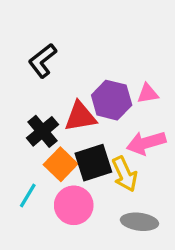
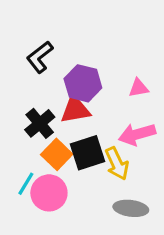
purple hexagon: (112, 100) -> (83, 83), moved
pink circle: (74, 205) -> (49, 193), moved

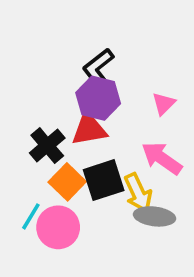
black L-shape: (40, 57) -> (98, 67), moved
pink triangle: (139, 88) -> (164, 104), turned -35
pink arrow: (137, 134) -> (162, 158), turned 51
gray ellipse: (131, 208) -> (155, 216), moved

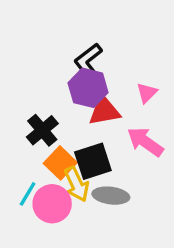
red triangle: (89, 129) -> (104, 111), moved
yellow arrow: (138, 193) -> (77, 184), moved
gray ellipse: (155, 216) -> (111, 196), moved

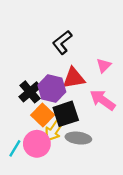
purple hexagon: (88, 88) -> (52, 88), moved
yellow arrow: (77, 184) -> (54, 130), turned 60
cyan line: (28, 194) -> (15, 148), moved

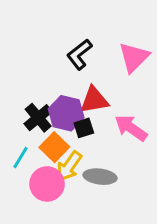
pink triangle: (104, 65) -> (134, 57), moved, size x1.6
black square: (66, 114) -> (84, 128), moved, size x0.6
cyan line: (15, 148) -> (20, 157), moved

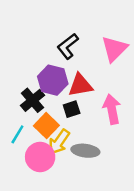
purple hexagon: (66, 113) -> (53, 80), moved
pink arrow: (131, 128) -> (112, 109), turned 44

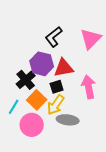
yellow arrow: (59, 142) -> (56, 105), moved

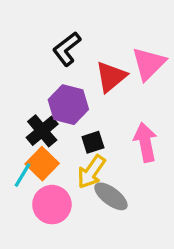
black L-shape: (54, 37) -> (67, 49), moved
red triangle: (64, 68) -> (111, 77), moved, turned -30
orange square: (37, 100) -> (42, 164), moved
gray ellipse: (68, 120) -> (111, 196), turned 30

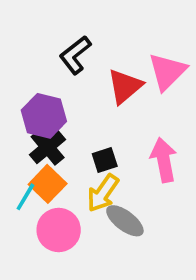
purple hexagon: (68, 105) -> (44, 116), moved

